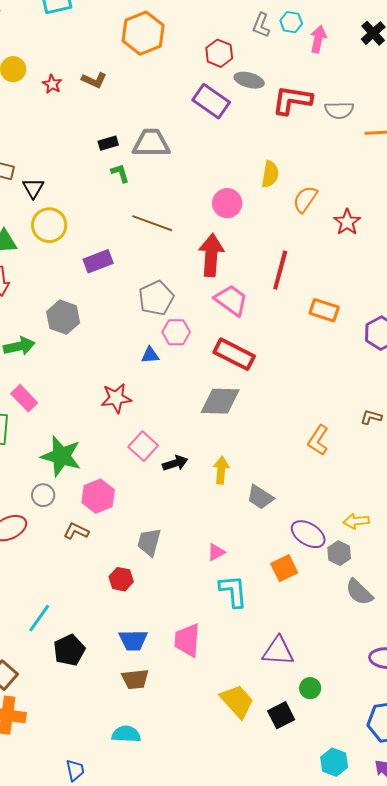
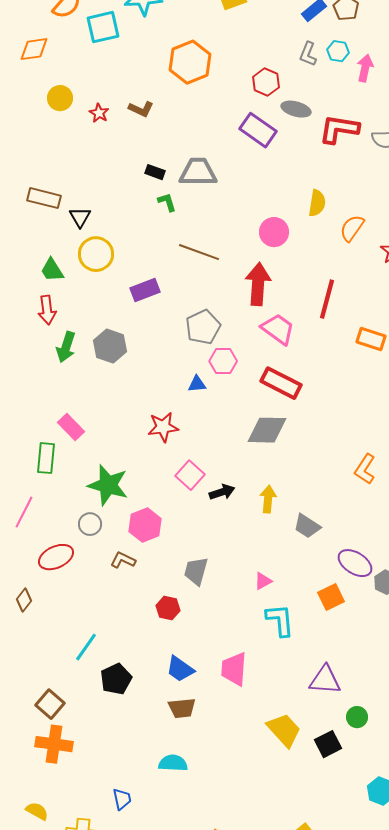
black rectangle: (108, 143) -> (155, 172), turned 36
green arrow: (19, 346) -> (66, 347), moved, turned 120
blue trapezoid: (133, 640) -> (180, 669), turned 36

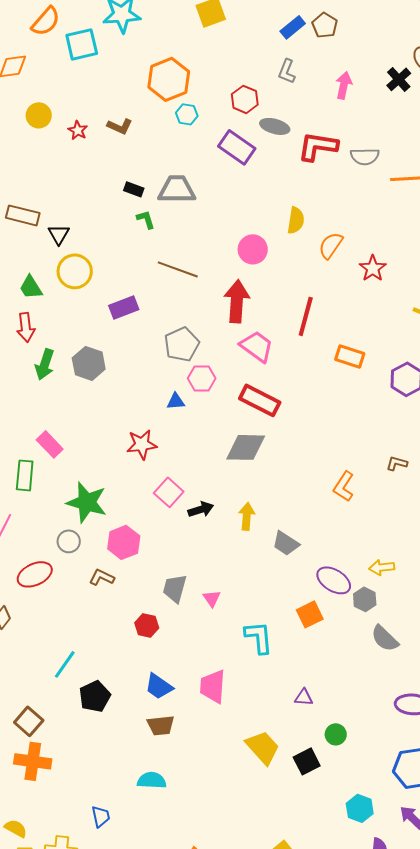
cyan hexagon: (338, 51) -> (187, 114), moved
pink triangle: (263, 581) -> (212, 598), moved, turned -36
purple triangle: (325, 680) -> (304, 697), size x0.6

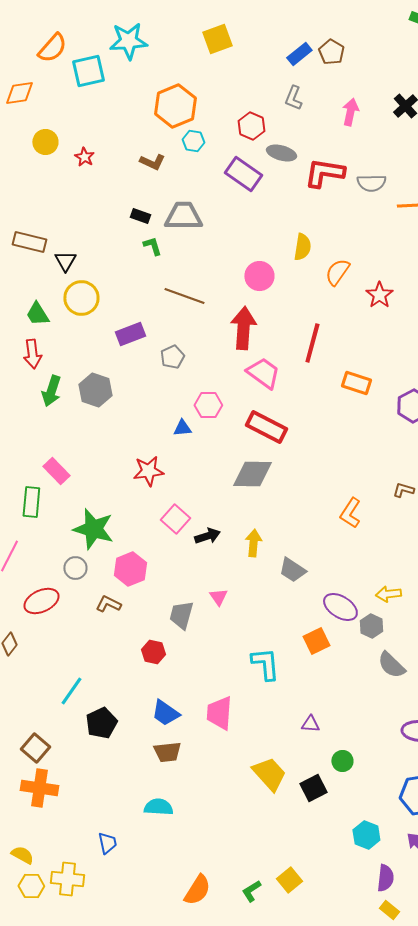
brown L-shape: (120, 126) -> (152, 162), moved
gray pentagon: (182, 344) -> (172, 357), moved, size x0.7
pink triangle: (212, 598) -> (218, 597), moved

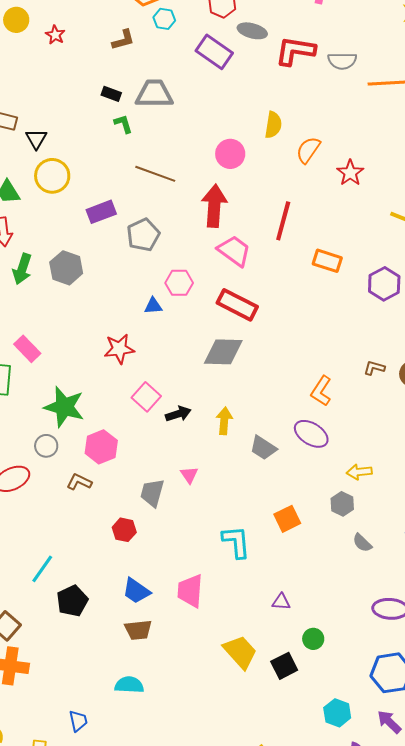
brown L-shape: (152, 162) -> (123, 40), turned -40
gray pentagon: (172, 357) -> (143, 235), size x1.4
purple ellipse: (340, 607) -> (311, 434), moved
gray semicircle: (391, 665) -> (362, 543), size x0.7

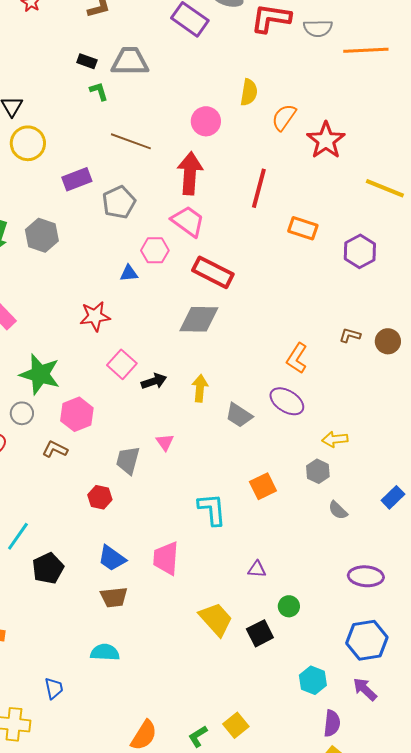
red star: (350, 173) -> (326, 140), size x1.4
pink trapezoid: (234, 251) -> (188, 221), moved

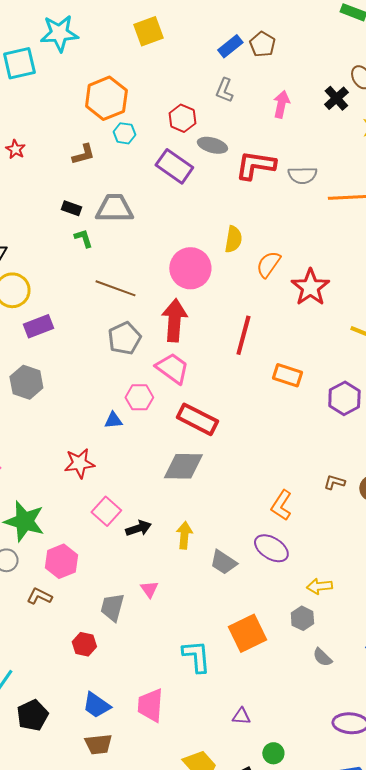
pink circle: (206, 121) -> (190, 268), size x1.4
purple rectangle: (77, 179) -> (38, 326), moved
gray pentagon: (119, 202) -> (124, 338), moved
orange square: (263, 486) -> (247, 633), size x1.4

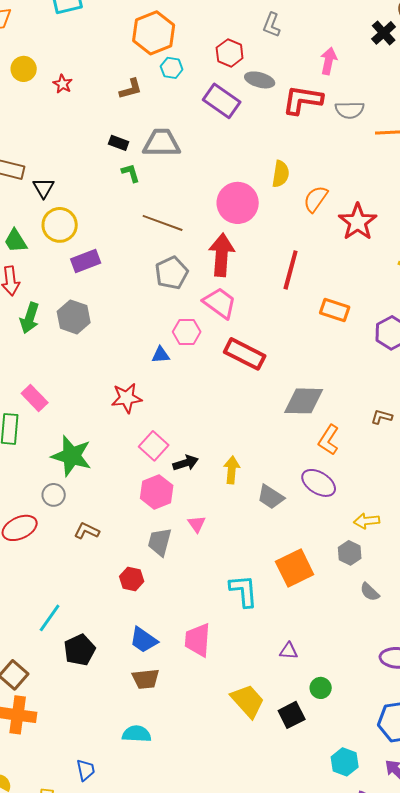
pink arrow: (281, 104) -> (329, 61), moved
gray diamond: (183, 466) -> (304, 401), moved
pink hexagon: (61, 561) -> (157, 492), moved

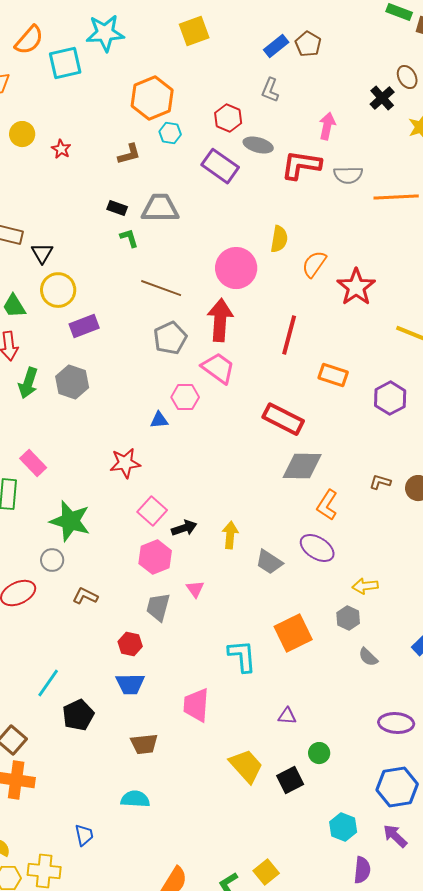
red rectangle: (245, 354) -> (283, 419), moved
blue trapezoid: (144, 640) -> (130, 684), moved, turned -36

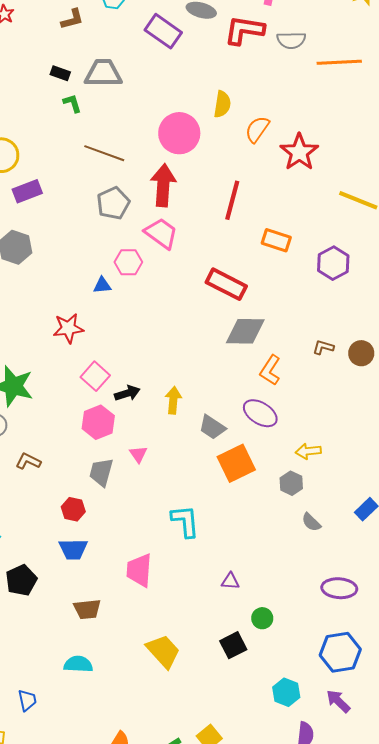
orange square: (293, 633) -> (236, 463), moved
yellow trapezoid: (246, 766) -> (163, 651), moved

